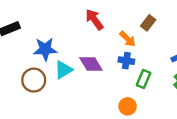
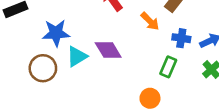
blue cross: (126, 61) -> (181, 38), moved

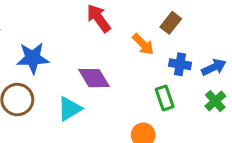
cyan triangle: (77, 56) -> (69, 109), moved
green rectangle: (168, 67) -> (165, 98), turned -42

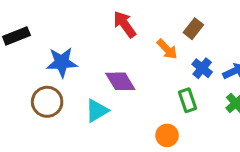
blue cross: (180, 64) -> (202, 68), turned 30

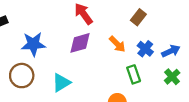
orange arrow: (167, 49) -> (117, 44), moved
purple diamond: (120, 81) -> (80, 43), moved, turned -75

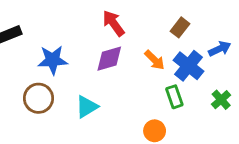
blue cross: (145, 49) -> (189, 66), size x1.5
blue arrow: (171, 51) -> (220, 49), moved

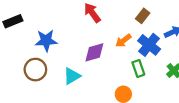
purple diamond: (109, 59) -> (94, 52), moved
orange arrow: (155, 60) -> (123, 41), turned 98

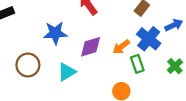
blue star: (46, 41) -> (55, 33), moved
orange arrow: (123, 41) -> (121, 47), moved

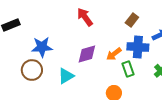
blue star: (55, 33) -> (42, 47), moved
blue cross: (149, 39) -> (138, 47), turned -35

